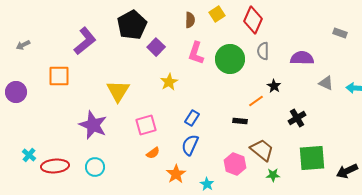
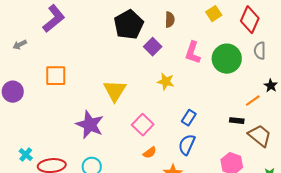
brown semicircle: (190, 20) -> (170, 20), moved
purple L-shape: (85, 41) -> (54, 19), moved
yellow star: (169, 82) -> (166, 82), turned -30
pink square: (146, 125) -> (143, 125), turned -30
brown trapezoid: (262, 150) -> (260, 136), moved

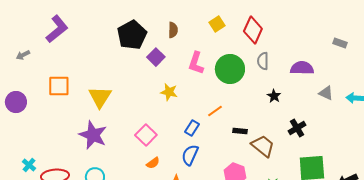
yellow triangle: (115, 91) -> (100, 97), moved
orange line: (253, 101) -> (215, 111), moved

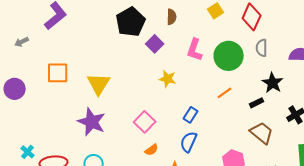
black star: (274, 96) -> (273, 83), size x1.5
orange line: (215, 111) -> (225, 93), moved
black rectangle: (240, 131) -> (257, 103), moved, turned -32

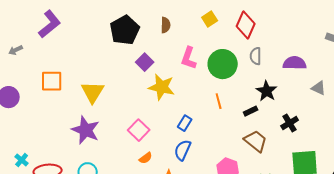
purple square: (155, 44) -> (145, 62), moved
yellow star: (168, 79) -> (162, 87), size x1.5
orange line: (225, 93) -> (219, 101), turned -70

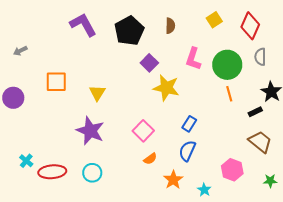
purple L-shape: (50, 24) -> (83, 25), moved, turned -80
yellow triangle: (93, 92) -> (97, 93), size x0.7
orange line: (219, 101) -> (229, 94), moved

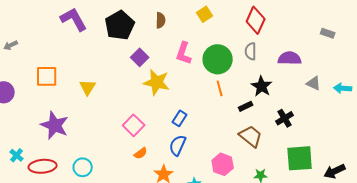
red diamond: (250, 26) -> (256, 20), moved
purple star: (90, 131) -> (55, 125), moved

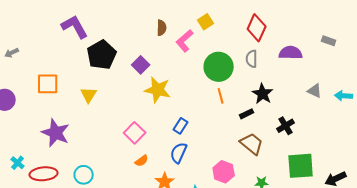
black pentagon: (120, 25) -> (102, 55), moved
pink L-shape: (184, 53) -> (185, 41), moved, turned 30
purple semicircle: (290, 58) -> (291, 53), moved

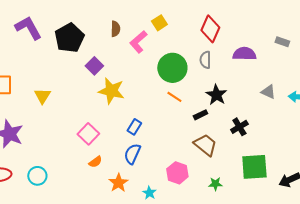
black pentagon: (102, 55) -> (69, 38), moved
orange line: (221, 96) -> (174, 97), turned -42

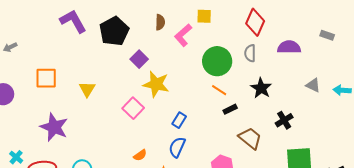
yellow square: (159, 23) -> (204, 16), turned 35
black rectangle: (200, 115) -> (230, 109), moved
pink square: (88, 134) -> (133, 108), moved

